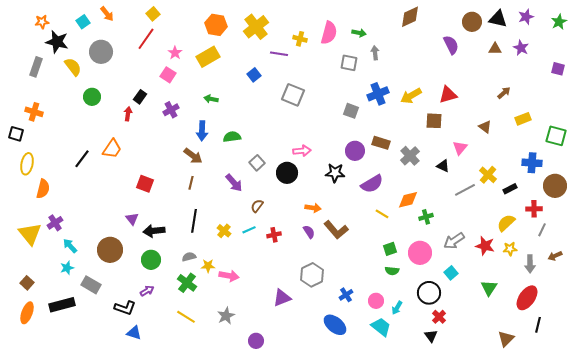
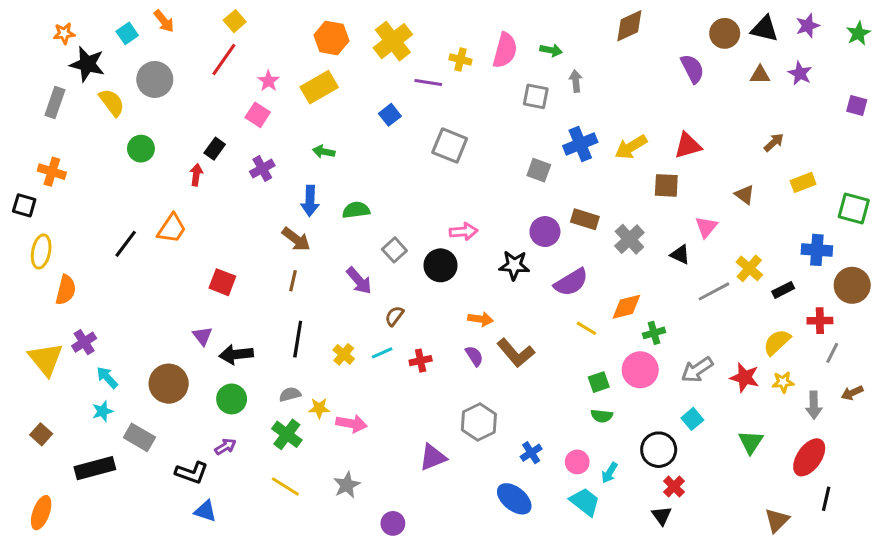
pink circle: (420, 253) -> (640, 370), moved
orange ellipse: (27, 313) -> (41, 513), moved

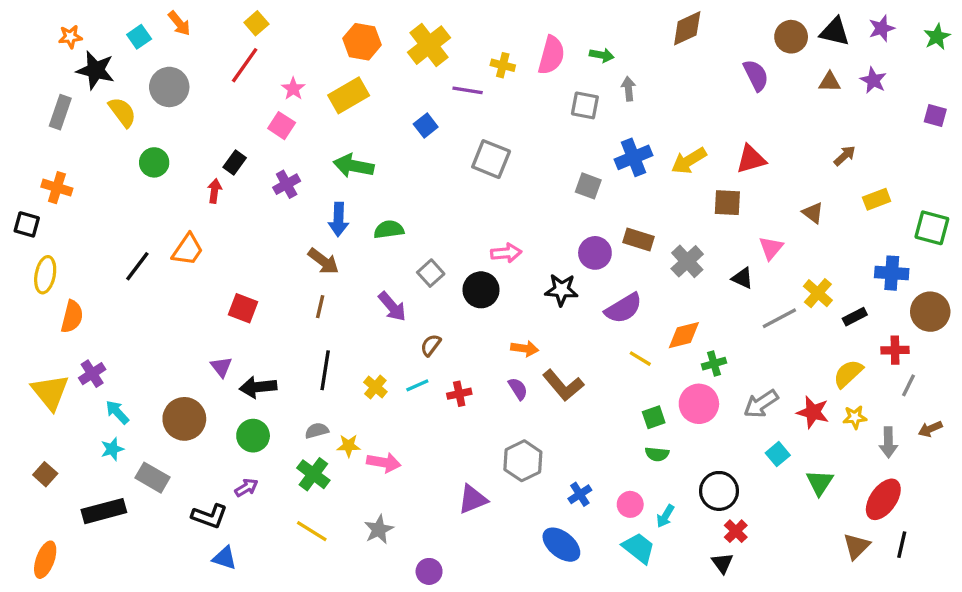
green arrow: (324, 152) -> (354, 166), size x1.6
cyan square: (692, 419) -> (778, 454), moved
brown triangle: (777, 520) -> (856, 546), moved

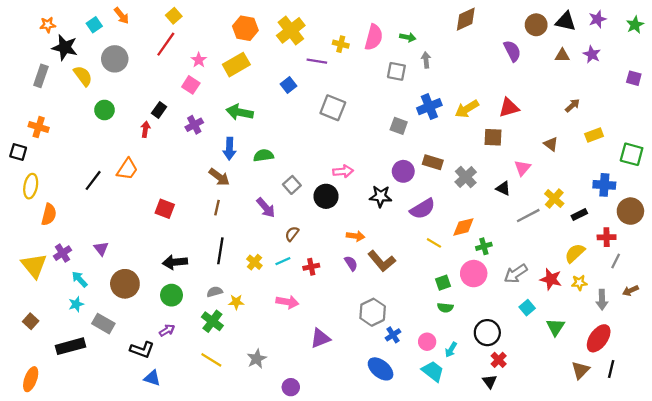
purple triangle: (221, 367) -> (101, 249), moved
gray hexagon: (523, 461) -> (373, 312), moved
pink arrow: (384, 462) -> (287, 302), moved

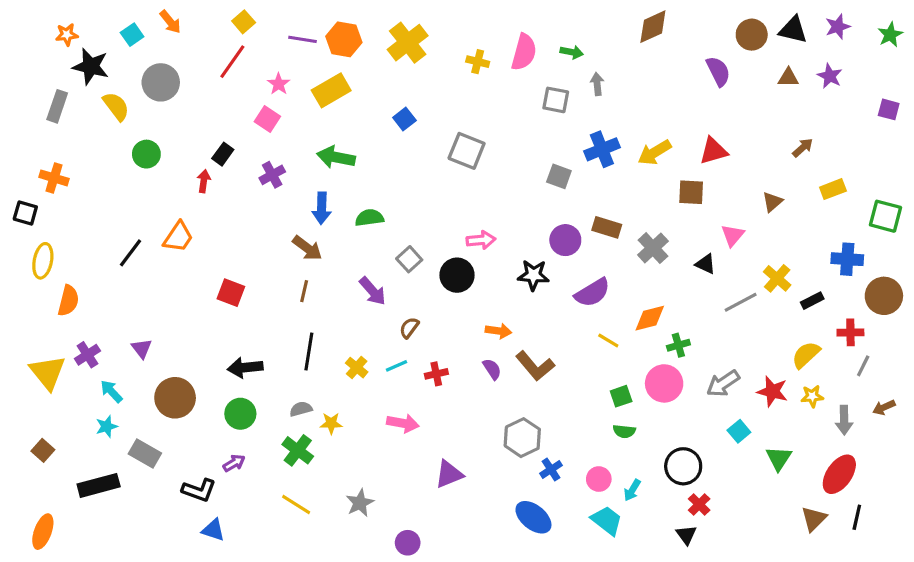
purple line: (317, 61) -> (302, 39), moved
brown triangle: (551, 144) -> (772, 202), turned 42

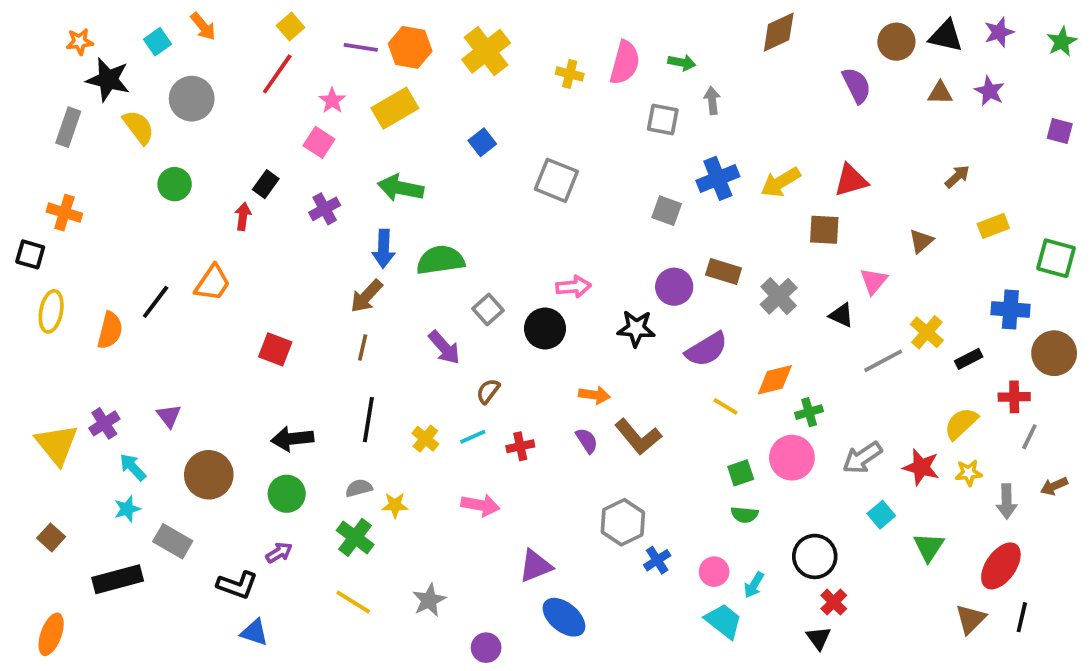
green semicircle: (369, 218) -> (441, 260), size x1.4
brown arrow: (307, 248) -> (366, 296), turned 96
orange semicircle: (68, 301) -> (110, 330), moved
blue ellipse: (533, 517) -> (564, 617), moved

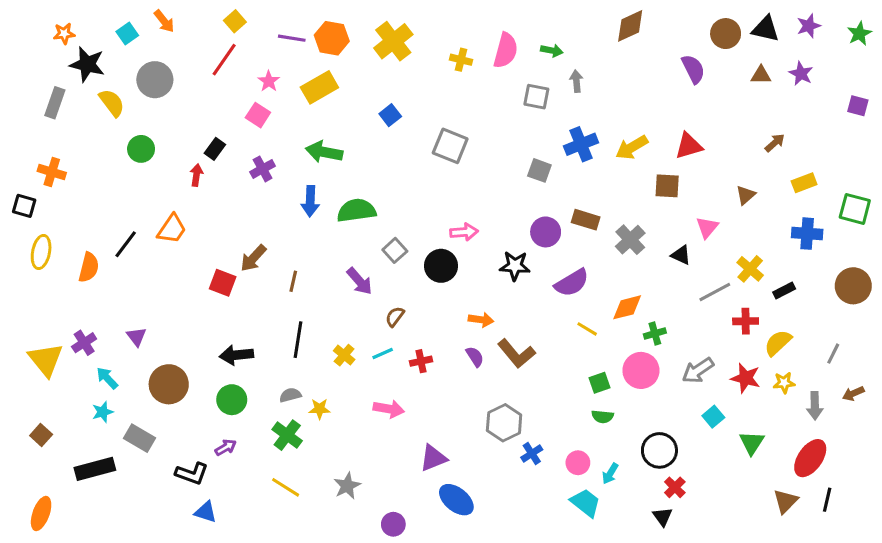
brown arrow: (366, 296) -> (253, 258), moved
blue cross: (1010, 309) -> (807, 234), moved
red cross: (1014, 397) -> (746, 321), moved

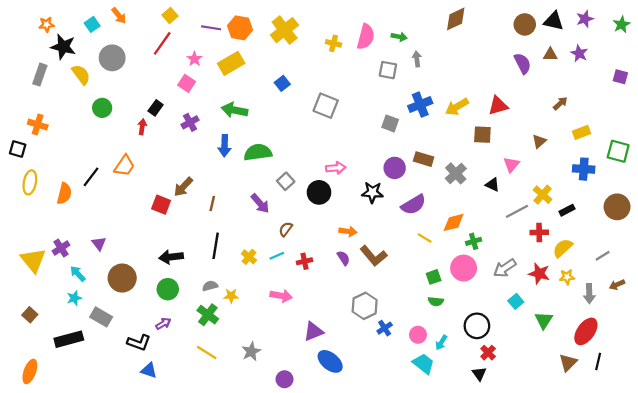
purple semicircle: (693, 69) -> (523, 63), moved
gray line: (833, 354) -> (603, 256), turned 32

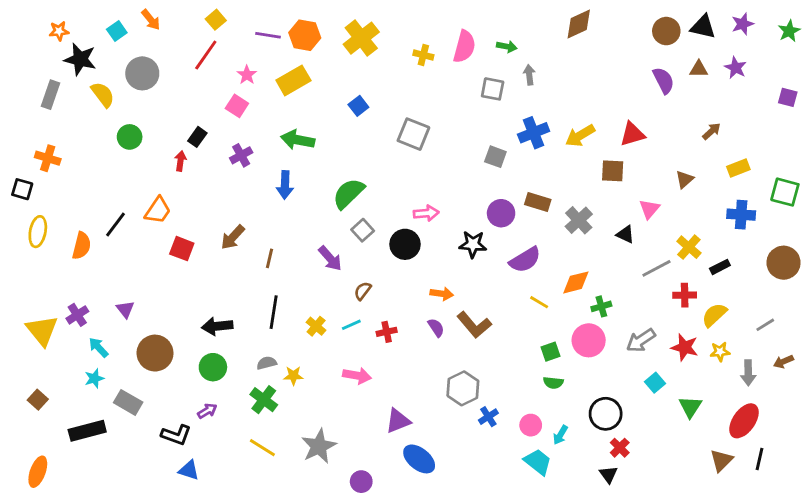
green semicircle: (258, 152) -> (349, 193), moved, turned -36
red square: (161, 205) -> (182, 249), moved
gray star: (251, 351) -> (319, 446), size x1.4

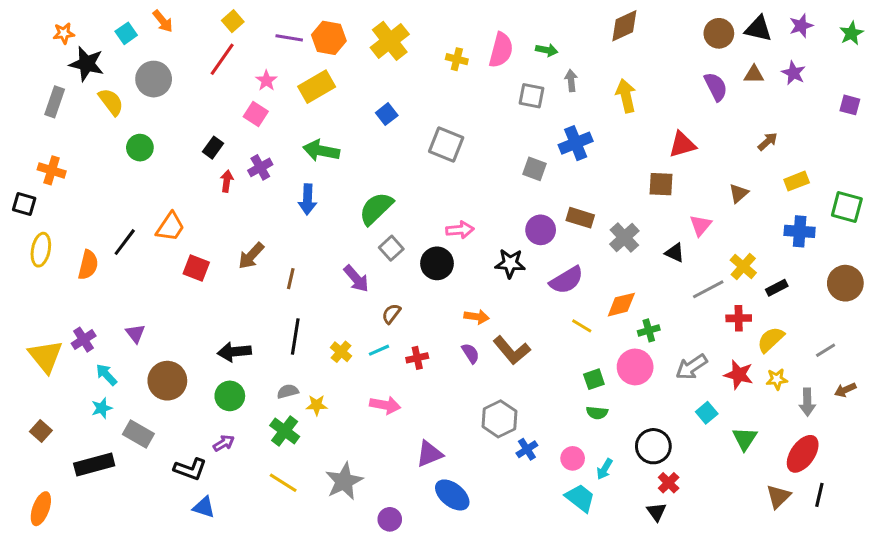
yellow arrow: (580, 136) -> (626, 96), moved, turned 108
red arrow: (180, 161) -> (227, 181), moved

